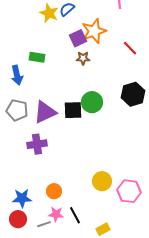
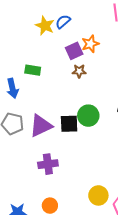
orange star: (94, 31) -> (90, 44), size x0.7
purple cross: (37, 144) -> (48, 164), moved

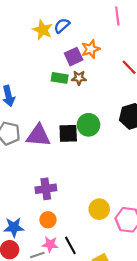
green rectangle: (33, 70) -> (60, 78), moved
purple triangle: (41, 126) -> (38, 135), turned 30
purple cross: (48, 164) -> (46, 189), moved

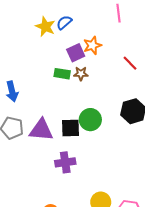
purple cross: (46, 189) -> (65, 162), moved

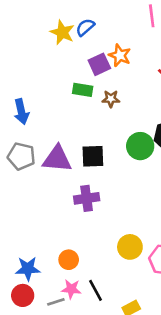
orange star: (92, 45) -> (120, 55), turned -30
brown star: (81, 74) -> (111, 99), moved
green circle: (90, 120) -> (140, 146), moved

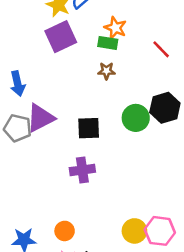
purple square: (99, 64) -> (61, 37), moved, size x1.4
green rectangle: (83, 90) -> (108, 43), moved
purple triangle: (57, 159) -> (40, 118), moved, turned -32
yellow circle: (130, 247) -> (134, 231), moved

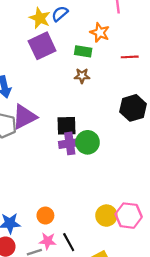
orange star: (115, 28) -> (100, 33), moved
red line: (161, 49) -> (130, 57), turned -49
green circle: (136, 118) -> (88, 142), moved
purple cross: (82, 170) -> (70, 143), moved

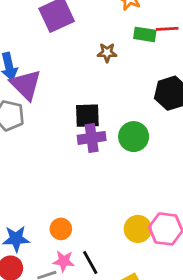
green rectangle: (83, 51) -> (145, 34), moved
purple triangle: (24, 117) -> (26, 85), moved, turned -48
green circle: (88, 142) -> (134, 137), moved

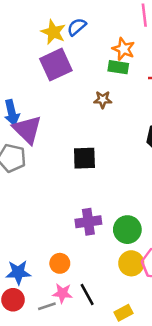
green rectangle: (145, 34) -> (118, 67), moved
green circle: (134, 137) -> (127, 230), moved
purple cross: (92, 138) -> (88, 222), moved

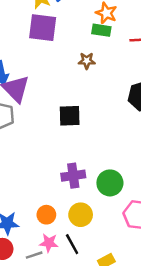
purple square: (56, 65) -> (43, 28), turned 32
yellow circle: (131, 263) -> (81, 215), moved

